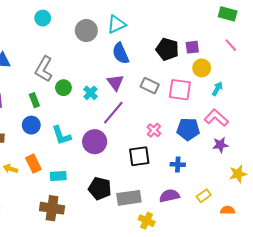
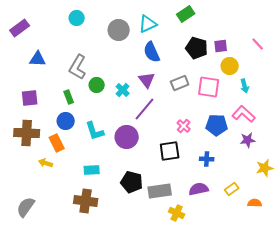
green rectangle: (228, 14) -> (186, 14), moved, turned -48
gray rectangle: (150, 86) -> (180, 83), turned -48
cyan arrow: (217, 89) -> (245, 86), turned 136
orange rectangle: (33, 164) -> (57, 143), moved

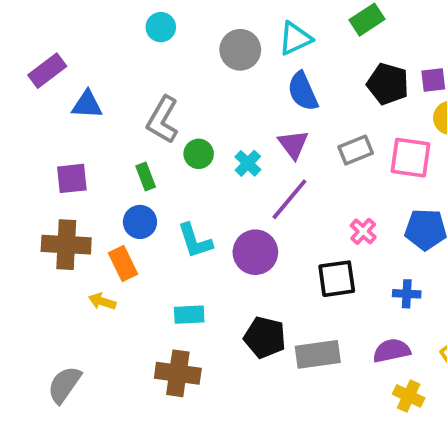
purple rectangle: (20, 28) -> (47, 71), moved
yellow cross: (177, 213) -> (409, 396), moved

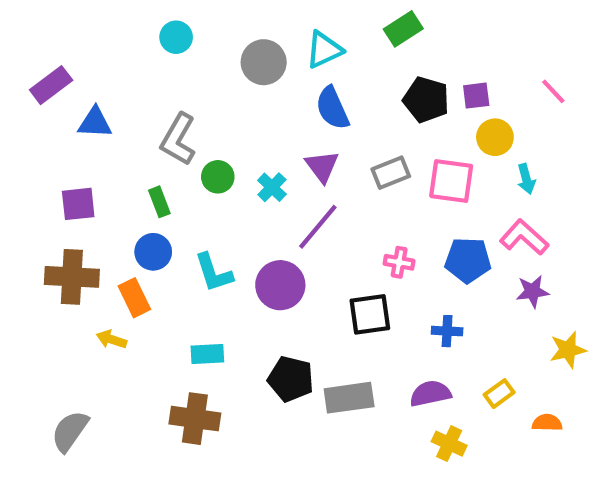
pink cross: (363, 231) -> (399, 262), turned -32

